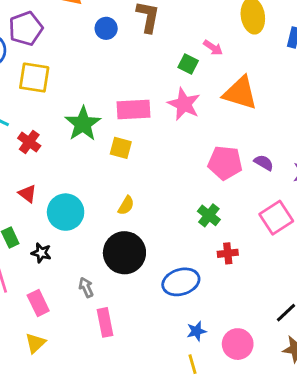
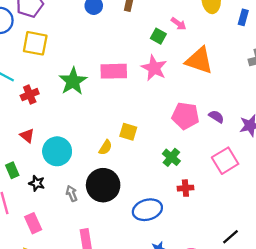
red cross: (29, 142) -> (30, 95), turned 30
yellow square: (121, 148) -> (128, 132), moved
gray arrow: (86, 287) -> (72, 193), moved

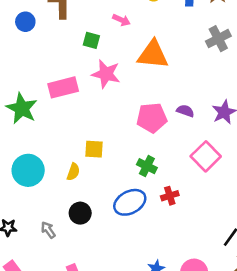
green square: (158, 36) -> (91, 40), moved
cyan circle: (57, 151) -> (28, 170), moved
black circle: (103, 185) -> (80, 213), size x0.6
blue ellipse: (147, 210) -> (130, 202), moved

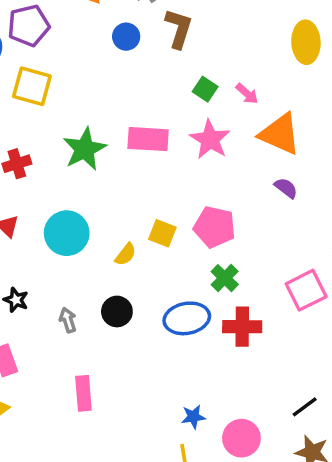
pink arrow: (121, 20) -> (247, 94), moved
purple semicircle: (185, 111) -> (286, 188), moved
pink pentagon: (152, 118) -> (215, 227), moved
red cross: (170, 196) -> (242, 327), size x1.5

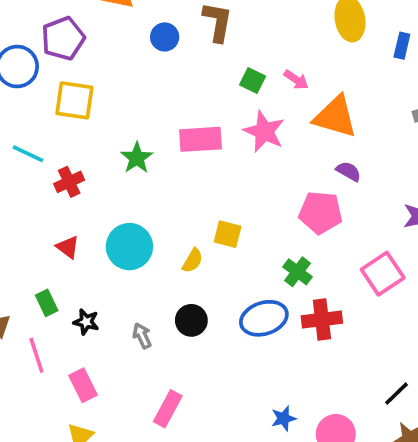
green star: (85, 149) -> (137, 158), size x0.7
pink pentagon: (215, 227) -> (321, 212), moved
pink rectangle: (83, 393) -> (168, 409), turned 40

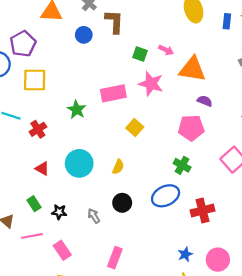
yellow square: (228, 234) -> (135, 127), moved, turned 35
red cross: (322, 320) -> (202, 210), moved
pink line: (36, 355) -> (32, 236), turned -75

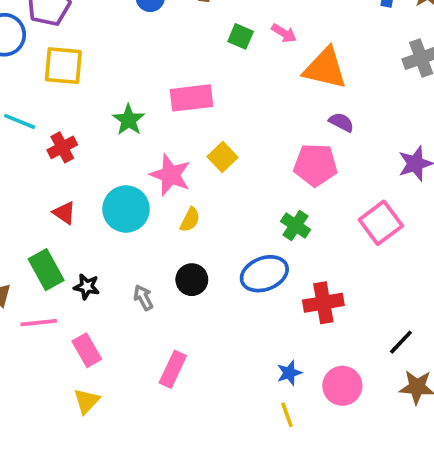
pink star: (151, 84) -> (170, 175), moved
green rectangle: (34, 204) -> (46, 270), size x1.5

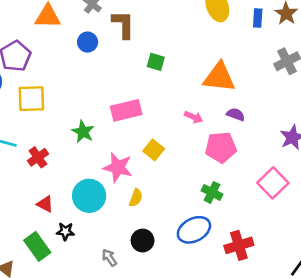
pink arrow: (284, 33) -> (194, 117), moved
black star: (87, 287) -> (65, 231), moved

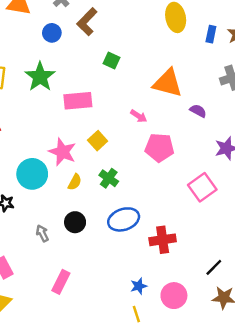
brown L-shape: (123, 25) -> (87, 22), turned -144
purple semicircle: (236, 114) -> (198, 111), moved
green star: (83, 132) -> (40, 77), moved, size x1.4
green cross: (212, 192) -> (109, 178), moved

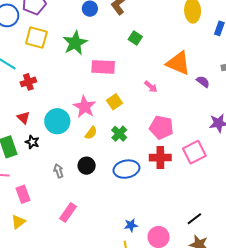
purple semicircle: (198, 111) -> (203, 82), moved
pink pentagon: (160, 148) -> (161, 127), moved
red cross: (163, 240) -> (160, 158), moved

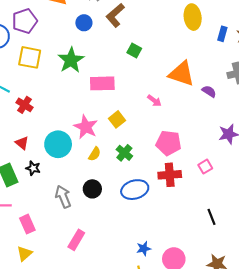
red cross: (28, 82) -> (24, 105), turned -35
pink square: (194, 152) -> (205, 167), size x0.6
gray arrow: (59, 171) -> (63, 197), size x1.5
black line: (194, 219) -> (212, 217), moved, turned -70

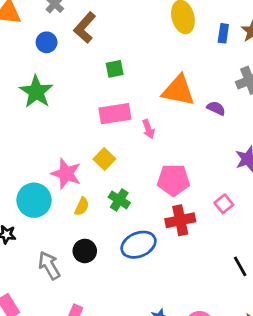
green square: (134, 50) -> (115, 69), turned -32
pink rectangle: (102, 83) -> (115, 114), moved
pink arrow: (154, 101) -> (148, 129), turned 40

